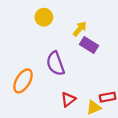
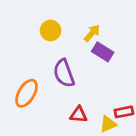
yellow circle: (44, 17) -> (51, 31), moved
red triangle: (68, 99) -> (79, 115), turned 42

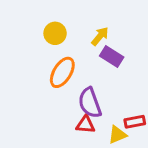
purple semicircle: (64, 73) -> (90, 103), moved
orange ellipse: (27, 93) -> (62, 72), moved

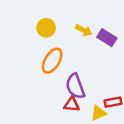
yellow arrow: (100, 36) -> (84, 30), turned 77
purple rectangle: (112, 56) -> (107, 38), moved

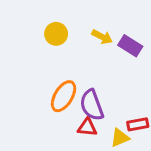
orange ellipse: (52, 61) -> (64, 96), moved

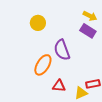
yellow arrow: (102, 37) -> (90, 16), moved
purple semicircle: (92, 105) -> (62, 50), moved

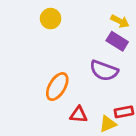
yellow circle: (38, 23) -> (51, 19), moved
purple semicircle: (62, 50) -> (104, 71), moved, turned -50

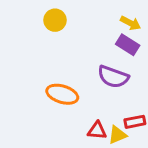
orange ellipse: (57, 87) -> (62, 94), turned 76
red triangle: (79, 115) -> (97, 131), moved

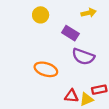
yellow arrow: (131, 23) -> (89, 13), moved, turned -40
purple rectangle: (128, 45) -> (70, 33), moved

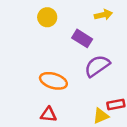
purple semicircle: (83, 57) -> (97, 66), turned 125
red triangle: (71, 96) -> (48, 115), moved

